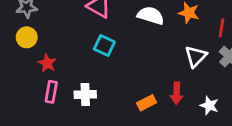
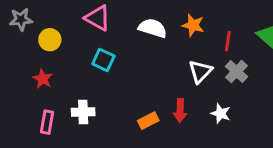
yellow circle: (27, 37) -> (50, 40), moved
pink rectangle: (51, 92) -> (47, 122), moved
white star: (209, 105) -> (221, 113), moved

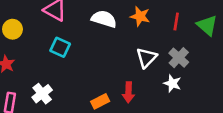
red line: (228, 41) -> (176, 21), moved
white cross: (83, 112) -> (42, 94), turned -36
white star: (221, 113) -> (172, 83), moved

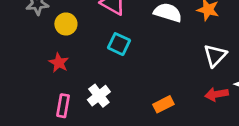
red arrow: (128, 92) -> (217, 94), moved, turned 78

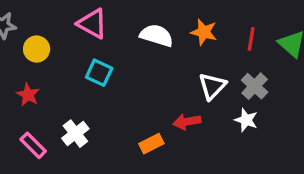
red arrow: (217, 94) -> (187, 122), moved
pink rectangle: (63, 106) -> (33, 145), turned -55

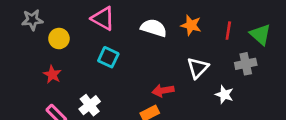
gray cross: (255, 86) -> (246, 64), moved, turned 35
red arrow: (187, 122) -> (163, 91), moved

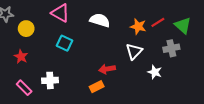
orange star: (191, 25) -> (138, 26), moved
red line: (228, 31) -> (158, 22), turned 48
white cross: (90, 105) -> (50, 80), turned 35

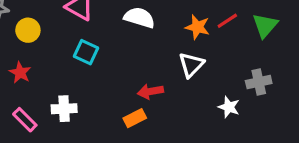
green triangle: (183, 25) -> (265, 25), turned 30
gray cross: (171, 48) -> (259, 82), moved
white star: (155, 72) -> (229, 107), moved

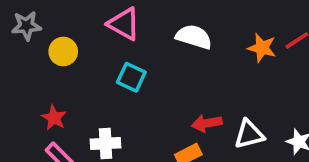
white triangle: (191, 65) -> (249, 134), moved, turned 32
red star: (20, 73) -> (54, 118), moved

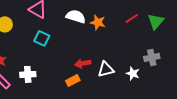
orange star: (262, 48) -> (98, 22), moved

